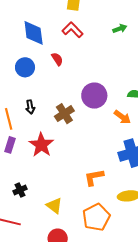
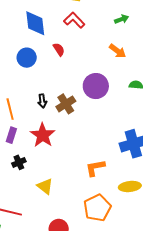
black arrow: (30, 107) -> (42, 101), moved
orange arrow: (122, 117) -> (118, 51), moved
black cross: (20, 190) -> (19, 162), moved
yellow triangle: (54, 206) -> (45, 186), moved

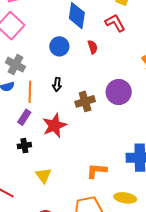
black arrow: (42, 101) -> (57, 84), moved

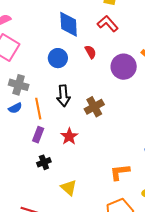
black arrow: (57, 84) -> (63, 96), size x1.5
purple circle: (119, 92) -> (124, 67), moved
red star: (54, 125) -> (69, 136), size x0.7

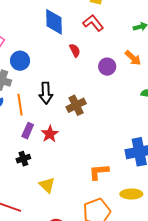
blue circle: (58, 58) -> (20, 61), moved
purple circle: (124, 67) -> (107, 67), size x0.7
purple rectangle: (38, 135) -> (28, 131), moved

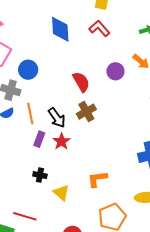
red semicircle: (75, 50) -> (81, 82), moved, size x1.5
black arrow: (46, 93) -> (57, 118), moved, turned -30
black cross: (23, 159) -> (40, 175), moved, turned 32
orange L-shape: (99, 172) -> (97, 179), moved

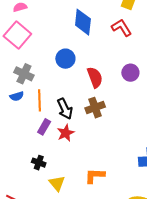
blue circle: (28, 70) -> (65, 59), moved

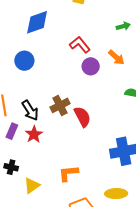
blue diamond: (83, 22) -> (37, 22), turned 72
red L-shape: (122, 28) -> (80, 45), moved
red semicircle: (95, 77) -> (82, 117), moved
yellow triangle: (57, 183) -> (32, 185), turned 42

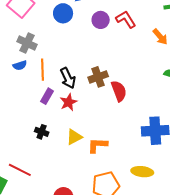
blue circle: (24, 61) -> (63, 13), moved
purple circle: (91, 66) -> (101, 20), moved
yellow triangle: (32, 185) -> (74, 137), moved

